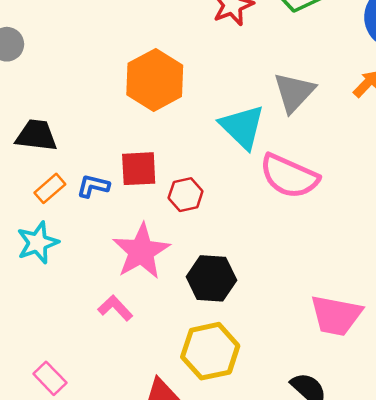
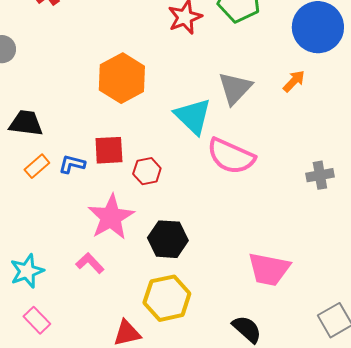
cyan star: (38, 243) -> (27, 271), moved

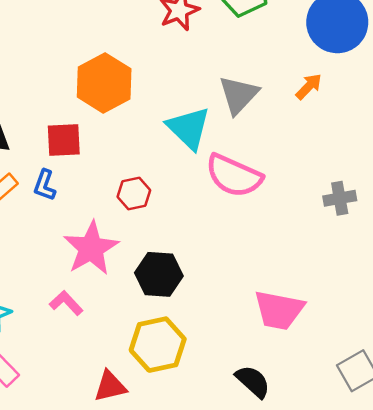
red square: (109, 150) -> (64, 140), moved
blue L-shape: (72, 164) -> (45, 185), turned -84

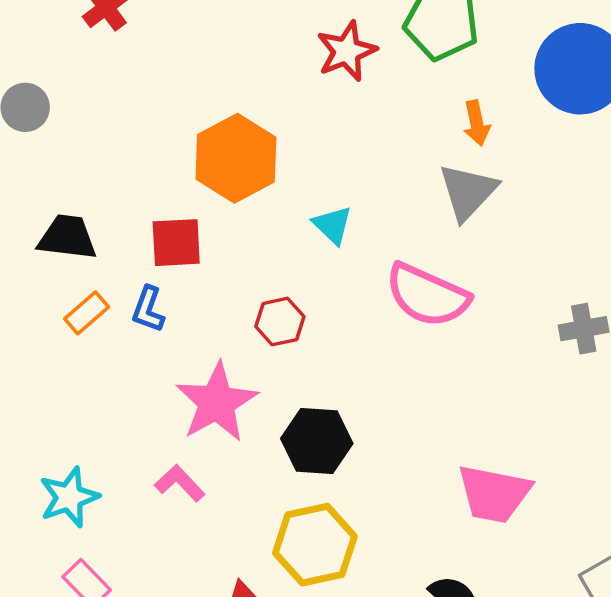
orange arrow: (309, 86) -> (477, 123), moved, turned 124
gray triangle: (239, 95) -> (468, 192), moved
cyan triangle: (189, 128) -> (333, 225), moved, size x0.6

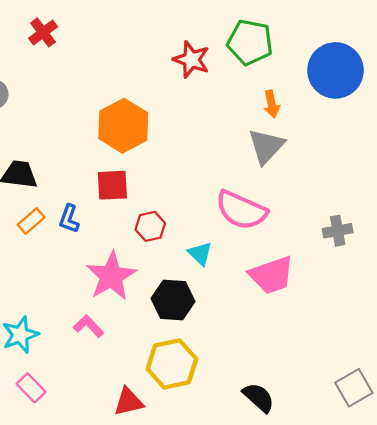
red star: (347, 51) -> (191, 60), turned -30
cyan triangle: (333, 225) -> (200, 253), moved
red square: (176, 243) -> (112, 185), moved
pink trapezoid: (494, 494) -> (272, 275), moved, turned -30

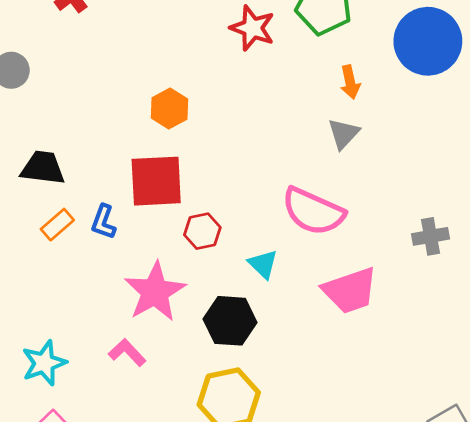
orange hexagon: (123, 126) -> (169, 108), size x0.6
gray triangle: (266, 146) -> (343, 134), size x0.7
red square: (112, 185) -> (156, 181), size x1.4

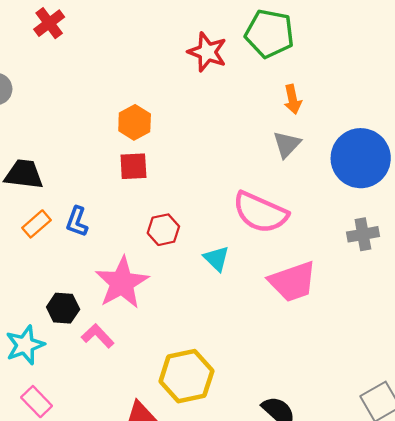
blue circle: (428, 41) -> (361, 158), moved
red square: (156, 181) -> (133, 166), moved, size x0.6
black hexagon: (230, 321) -> (63, 308), moved, size x0.7

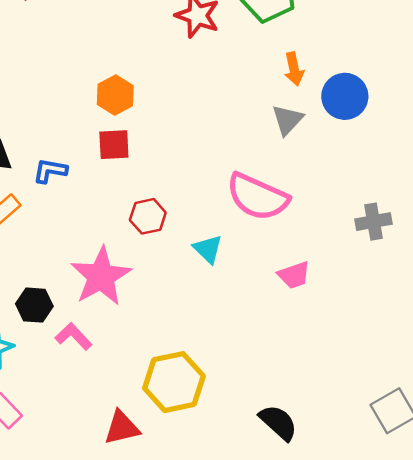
blue circle: (361, 158) -> (345, 96), moved, size x0.7
blue L-shape: (77, 222) -> (50, 171), moved, turned 80
pink trapezoid: (293, 282) -> (294, 275), size x0.6

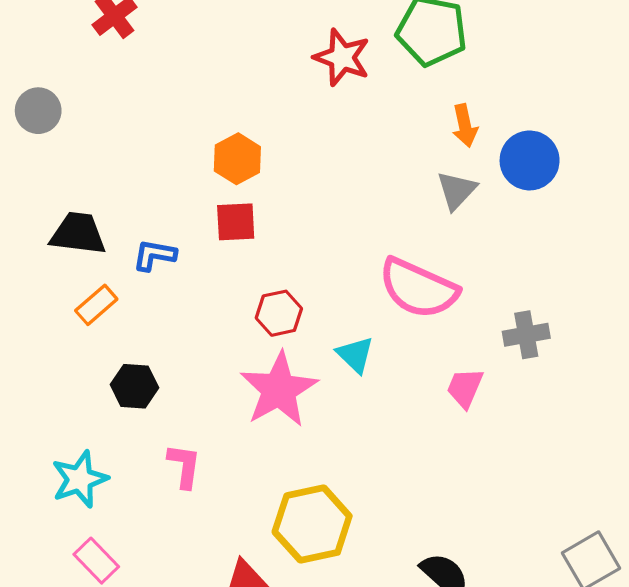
gray cross: (374, 222) -> (526, 335), moved
pink trapezoid: (294, 275) -> (465, 388), turned 132
pink star: (101, 276) -> (279, 390), moved
black hexagon: (34, 305) -> (134, 386), moved
pink L-shape: (74, 336) -> (184, 466), turned 51

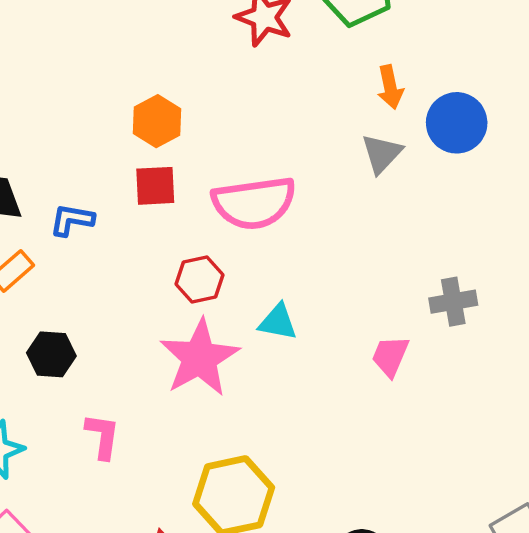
pink semicircle: (418, 288) -> (254, 203), moved, turned -32
cyan triangle: (355, 355) -> (278, 322), turned -33

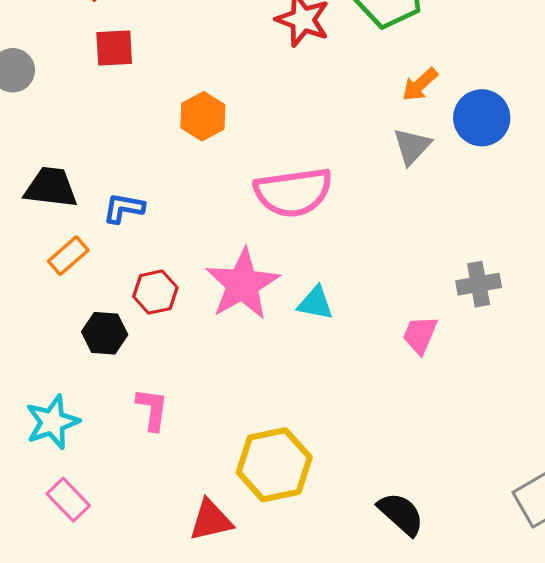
orange arrow: (390, 87) -> (420, 85), turned 60
red square: (155, 186) -> (114, 48), moved
red hexagon: (200, 279) -> (155, 292), moved
pink star: (200, 358) -> (242, 284), moved

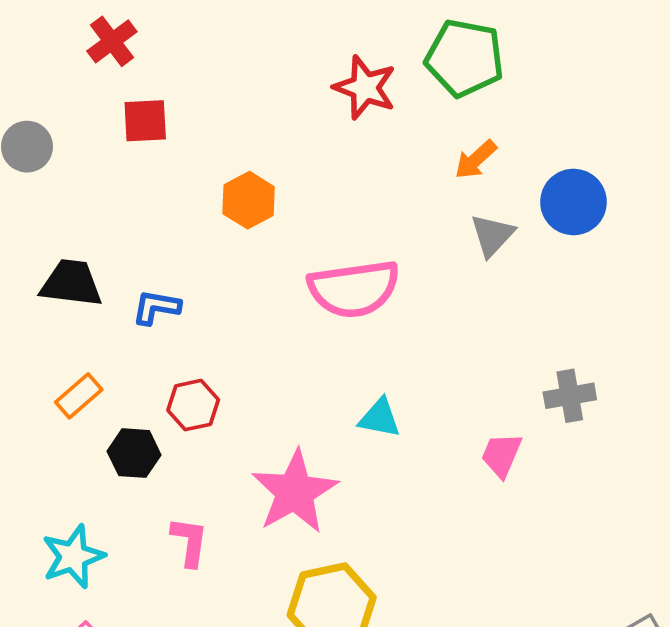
orange arrow: (420, 85) -> (476, 160), moved
orange rectangle: (68, 256) -> (79, 396), moved
pink star: (242, 284) -> (295, 492), moved

